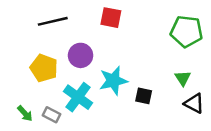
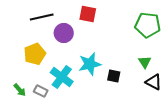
purple circle: (81, 55) -> (64, 33), moved
yellow pentagon: (44, 68) -> (35, 54), turned 30

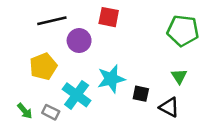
black triangle: (154, 82) -> (169, 107), moved

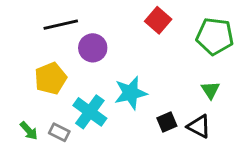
red square: (109, 17) -> (158, 20), moved, turned 30
black square: (141, 94) -> (167, 122), moved, turned -35

